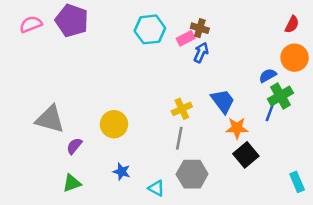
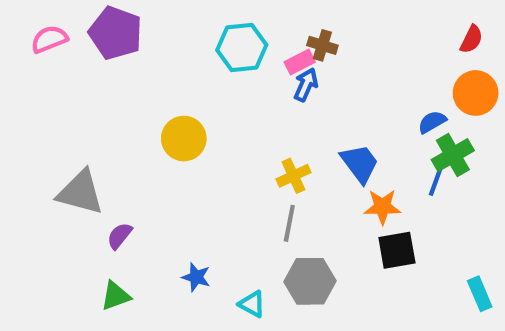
blue arrow: (201, 53) -> (306, 85), moved
yellow circle: (114, 124) -> (184, 139), moved
black square: (246, 155) -> (397, 250), turned 30

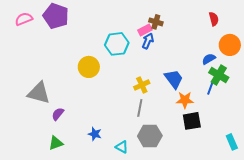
red semicircle: (471, 39) -> (214, 19), moved, turned -40
cyan hexagon: (242, 47) -> (117, 44), moved
green cross: (453, 155) -> (219, 75), turned -30

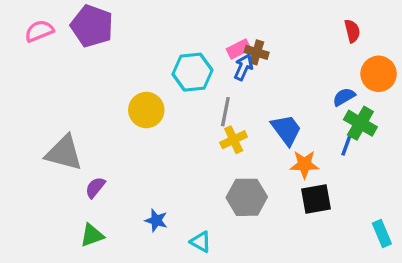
brown cross: (156, 22) -> (257, 52), moved
gray line: (140, 108) -> (225, 112), moved
gray hexagon: (150, 136) -> (247, 197), moved

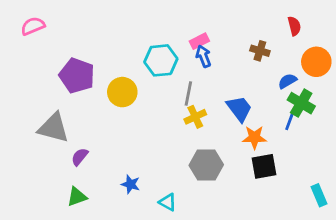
purple pentagon: (92, 26) -> (77, 76), moved
brown cross: (257, 52) -> (260, 51), moved
blue arrow: (243, 67) -> (203, 56), turned -45

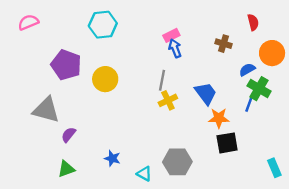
cyan hexagon: (161, 60) -> (103, 25), moved
gray hexagon: (206, 165) -> (177, 162), moved

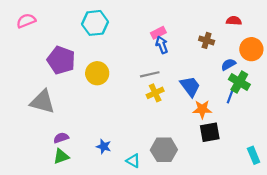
red semicircle: (253, 22) -> (234, 21), turned -72
gray line: (162, 80) -> (150, 74), turned 66
purple semicircle: (69, 135) -> (61, 138), moved, turned 32

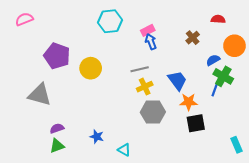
cyan hexagon: (95, 23) -> (110, 21), moved
brown cross: (207, 40) -> (193, 38), turned 32
gray hexagon: (164, 150) -> (153, 112), moved

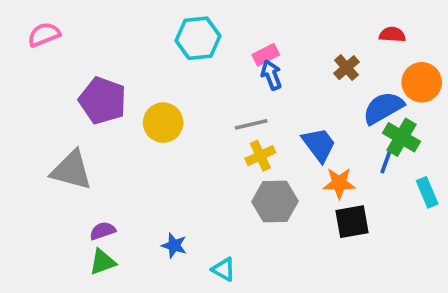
blue semicircle: (213, 60) -> (383, 108), size x1.6
cyan rectangle: (237, 145) -> (427, 192), moved

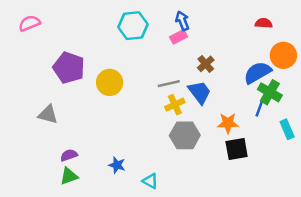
brown cross: (346, 68) -> (206, 64), moved
blue arrow: (271, 75) -> (182, 21), moved
blue trapezoid: (319, 145) -> (200, 92), moved
gray triangle: (71, 170) -> (48, 114), size x0.7

